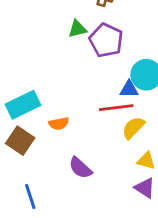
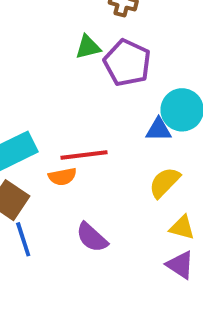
red line: (116, 108) -> (84, 155), moved
blue line: (30, 197) -> (23, 239), moved

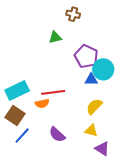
purple pentagon: (127, 63) -> (86, 56), moved
yellow triangle: (182, 228) -> (91, 131), moved
blue line: (23, 239) -> (22, 136), turned 60

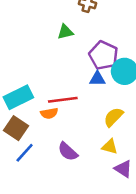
blue triangle: (91, 79) -> (97, 79), moved

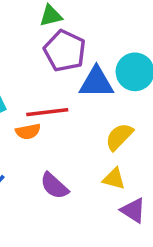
purple pentagon: (104, 55) -> (65, 51), moved
blue triangle: (97, 79) -> (96, 82), size x1.5

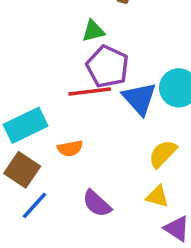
blue triangle: (96, 82) -> (140, 99), turned 48
red line: (47, 112) -> (90, 91), moved

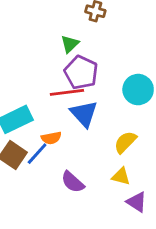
green triangle: (93, 31) -> (70, 44), turned -30
blue triangle: (140, 99) -> (84, 114), moved
blue line: (35, 205) -> (37, 154), moved

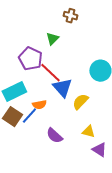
purple pentagon: (81, 72) -> (30, 59), moved
red line: (67, 92) -> (50, 73), turned 50
yellow semicircle: (125, 142) -> (80, 102), moved

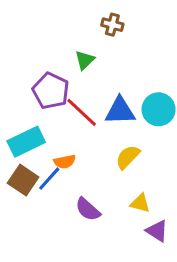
blue triangle: (62, 88) -> (120, 111), moved, turned -50

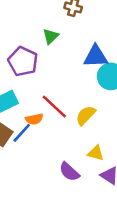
blue triangle: (120, 111) -> (96, 56), moved
red line: (82, 112) -> (54, 107), moved
purple semicircle: (88, 209) -> (69, 172), moved

